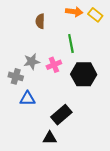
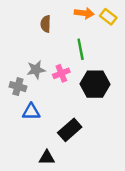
black triangle: (50, 138) -> (47, 158), moved

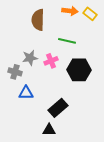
brown semicircle: (46, 24) -> (38, 20), size x1.5
green line: (81, 49) -> (67, 41), turned -66
black triangle: (47, 158) -> (49, 130), moved

